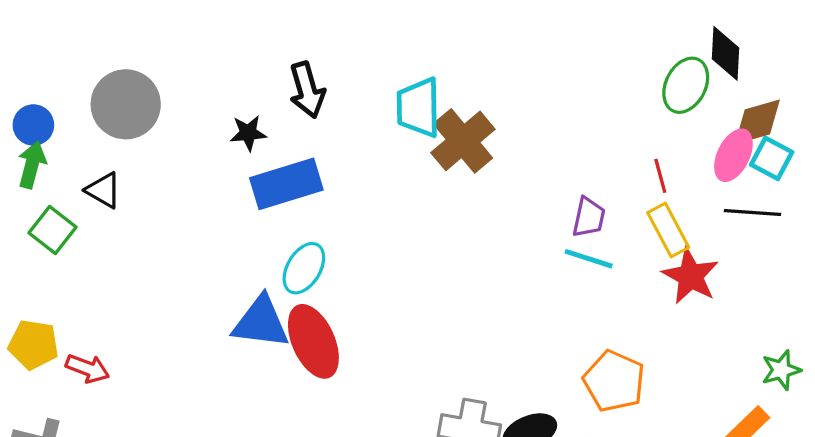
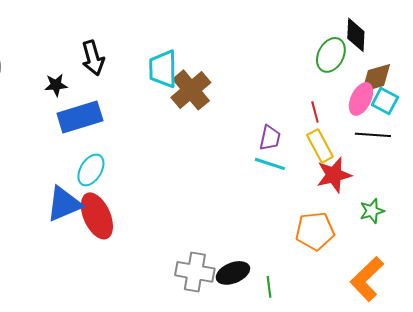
red star: (690, 276) -> (334, 175), turned 30
blue triangle: (261, 322) -> (64, 204), turned -30
green star: (781, 370) -> (372, 211), moved
orange pentagon: (614, 381) -> (315, 231), moved, turned -30

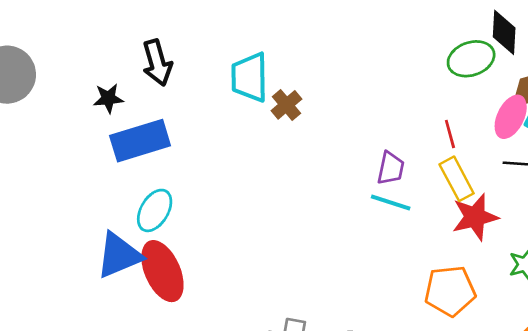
green ellipse: (331, 55) -> (471, 59), turned 44
brown cross: (191, 90) -> (286, 105), size x0.6

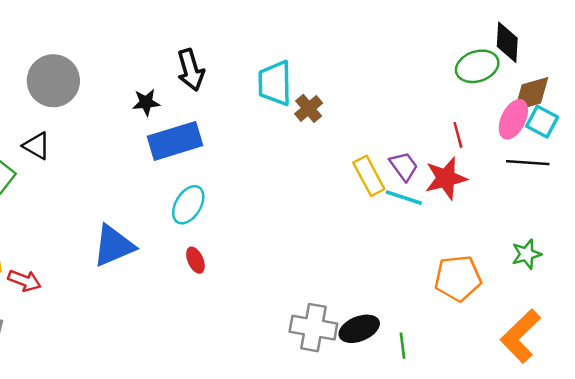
purple trapezoid: (391, 168) -> (404, 166), turned -48
yellow rectangle: (457, 179) -> (369, 176), moved
red star: (475, 217) -> (446, 178), moved
blue triangle: (119, 255) -> (114, 246), moved
red ellipse: (162, 271) -> (195, 260), size x0.5

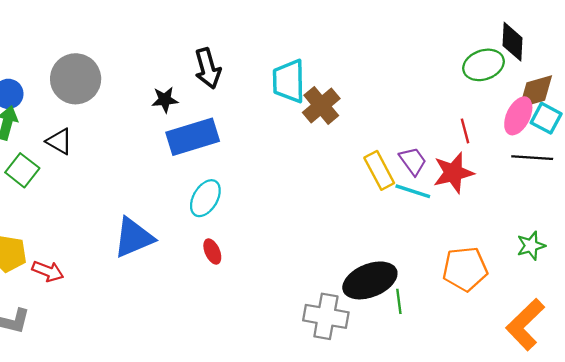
brown cross: (309, 108) -> (321, 105), size x1.4
black ellipse: (359, 329) -> (370, 280), moved, size x1.4
green line: (403, 346) -> (399, 301), moved

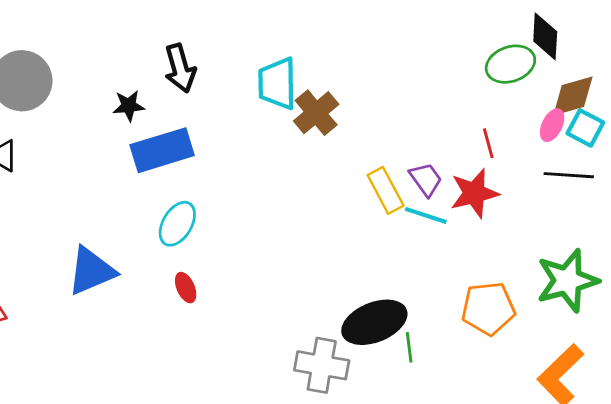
pink ellipse: (518, 116) -> (552, 125), size x0.7
green star: (531, 246) -> (567, 281), size x1.8

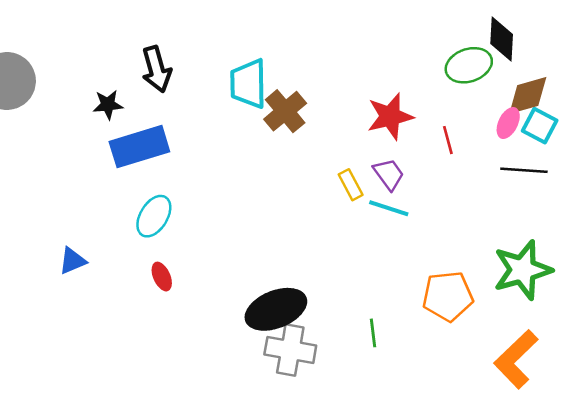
yellow rectangle: (386, 190) -> (351, 185), size x0.7
red star: (474, 193) -> (390, 116), moved
blue triangle: (91, 271) -> (73, 261), size x0.6
black ellipse: (374, 322) -> (276, 309), moved

